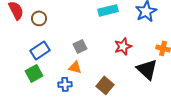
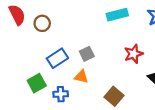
blue rectangle: (40, 50) -> (57, 58), moved
blue cross: (65, 84) -> (61, 94), moved

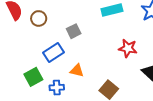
gray square: (87, 54) -> (74, 31), moved
red star: (134, 54) -> (128, 48), turned 30

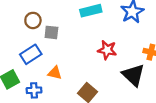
brown circle: (39, 18) -> (33, 20), moved
gray square: (74, 31) -> (51, 32), turned 32

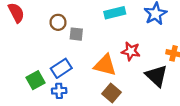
blue rectangle: (31, 54) -> (61, 68), moved
orange triangle: (55, 73) -> (105, 65), moved, size x1.6

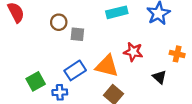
blue rectangle: (61, 68) -> (75, 70), moved
black triangle: (156, 76) -> (160, 77), size x0.6

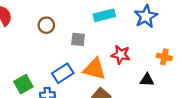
gray square: (77, 34) -> (78, 39), moved
black triangle: (160, 77) -> (147, 80), turned -40

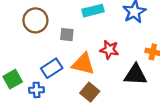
brown circle: (46, 25) -> (35, 20), size x1.5
black triangle: (147, 80) -> (135, 75), size x1.6

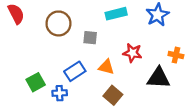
orange triangle: (83, 64) -> (106, 67), size x0.7

